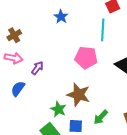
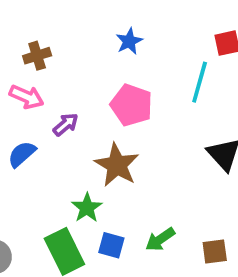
pink pentagon: (86, 58) -> (131, 105), moved
brown star: (79, 95) -> (117, 165), moved

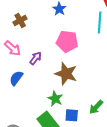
brown cross: (37, 56) -> (20, 20), moved
pink arrow: (27, 97) -> (13, 48), turned 30

